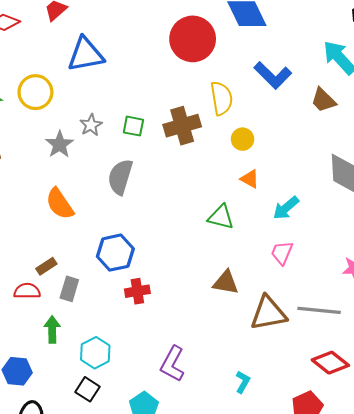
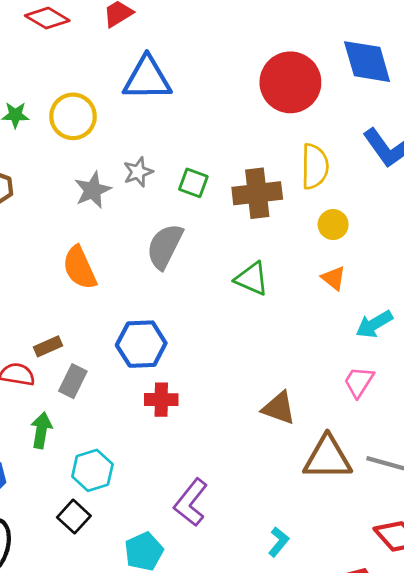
green triangle: (221, 217) -> (252, 279), moved

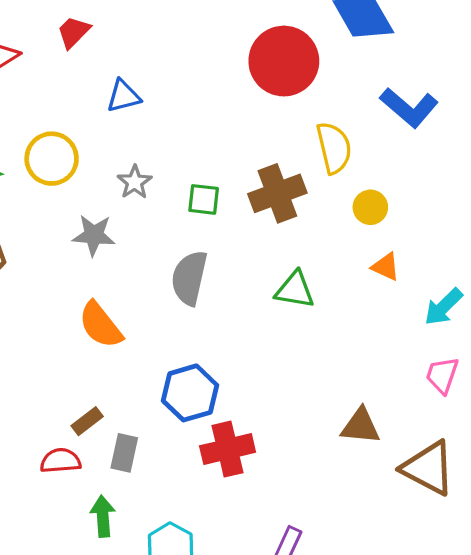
blue triangle: (147, 78) -> (123, 96), size x0.6
gray star: (138, 172) -> (135, 182), moved
gray star: (93, 190) -> (94, 235), turned -30
red cross: (161, 400) -> (228, 449), size x1.4
brown triangle: (327, 458) -> (428, 468), turned 42

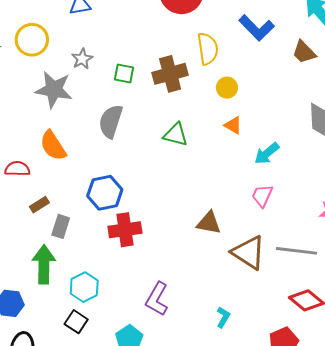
gray star: (94, 235) -> (54, 90), size x1.4
red semicircle: (60, 461) -> (17, 169), moved
green arrow: (103, 516) -> (44, 264), size x1.5

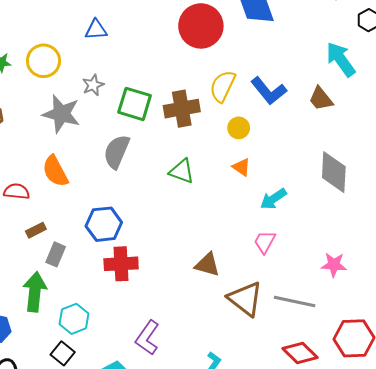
blue L-shape: (257, 28) -> (269, 91), moved
yellow semicircle: (208, 49) -> (223, 86), turned -152
green square: (124, 74) -> (135, 104), size x1.6

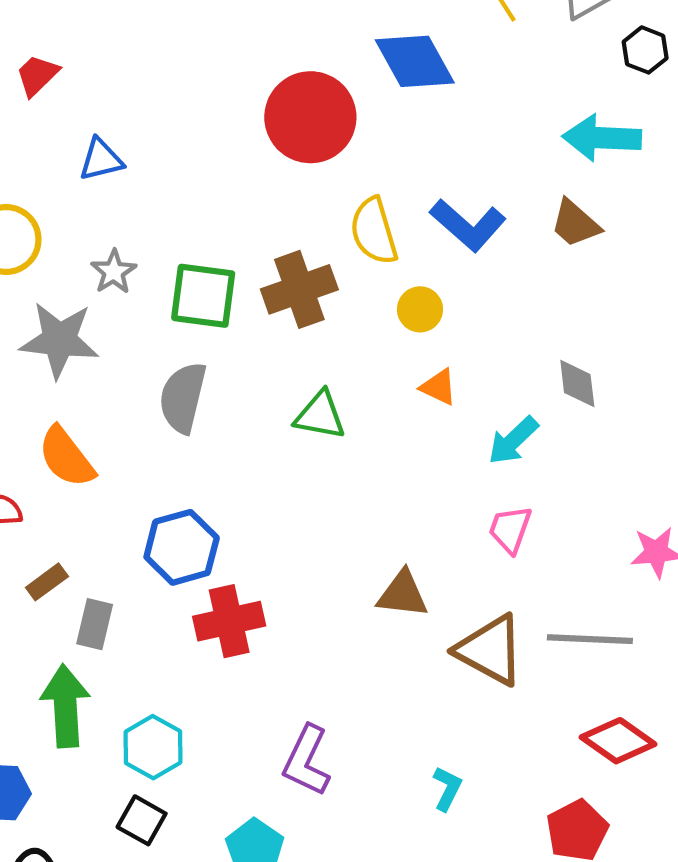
cyan arrow: (341, 59) -> (602, 138), turned -42
yellow semicircle: (223, 86) -> (374, 231), turned -32
gray diamond: (334, 172) -> (577, 384), moved, size x0.6

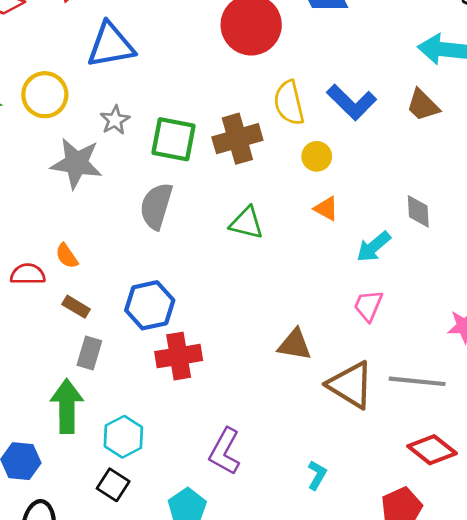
blue triangle: (101, 160) -> (111, 45), size x1.6
orange semicircle: (66, 457) -> (67, 256), moved, size x0.6
brown rectangle: (47, 582) -> (76, 307), moved, turned 64

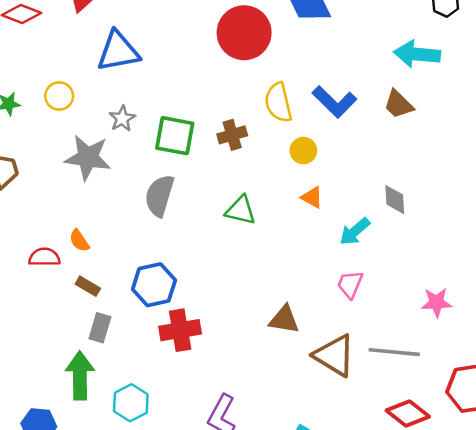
yellow circle: (45, 95) -> (59, 96), size x0.7
brown cross: (237, 139) -> (232, 135), size x0.7

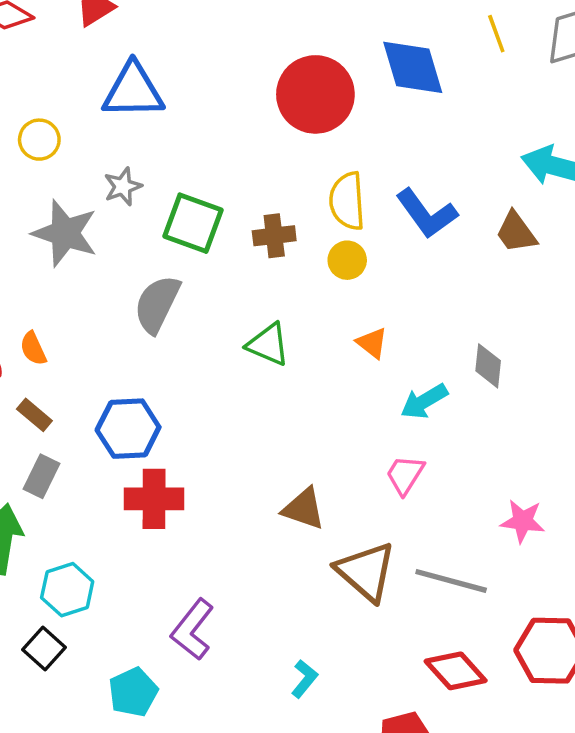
yellow circle: (303, 151) -> (347, 260), moved

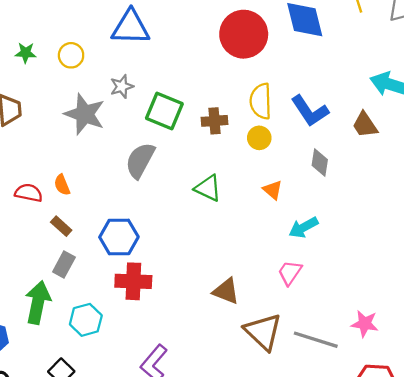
gray diamond: (488, 366) -> (320, 162), moved
pink star: (523, 521) -> (365, 324), moved
cyan hexagon: (67, 590) -> (86, 320), moved

